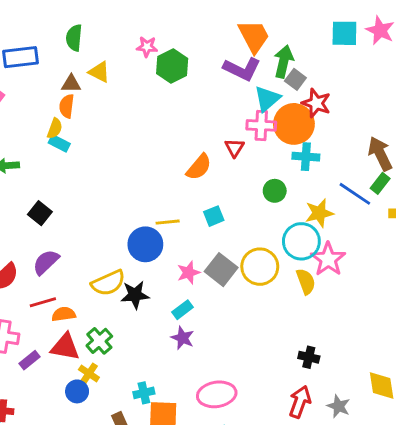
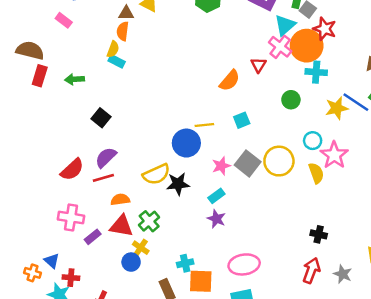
pink cross: (261, 125) -> (280, 47), turned 35
yellow star: (319, 213) -> (337, 108), moved
cyan circle: (301, 241) -> (313, 141), size x0.6
red line: (43, 302) -> (103, 178), moved

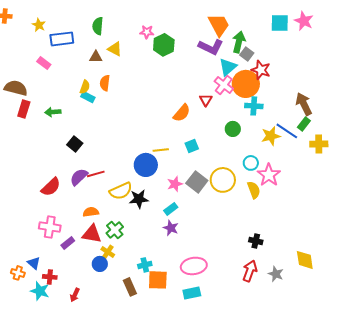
orange semicircle: (123, 31) -> (105, 83), moved
red line: (103, 178) -> (96, 174), moved

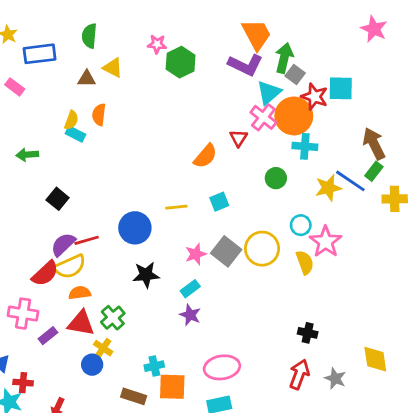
cyan square: (280, 23) -> (341, 88), moved
blue circle: (146, 165) -> (135, 228), moved
red semicircle: (51, 187) -> (45, 273), moved
yellow semicircle: (121, 191) -> (70, 267), moved
brown rectangle: (130, 287) -> (134, 396), turned -48

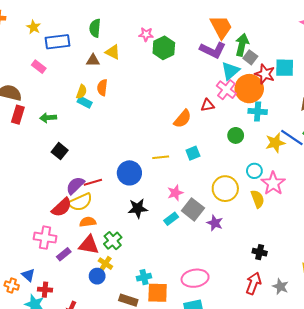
red triangle: (239, 138) -> (208, 105), turned 48
black square: (58, 199) -> (60, 151), moved
gray square: (226, 251) -> (193, 209), moved
purple star: (190, 315) -> (215, 223), moved

